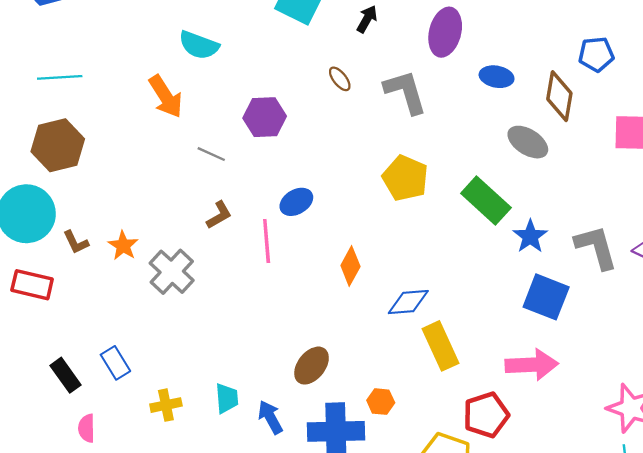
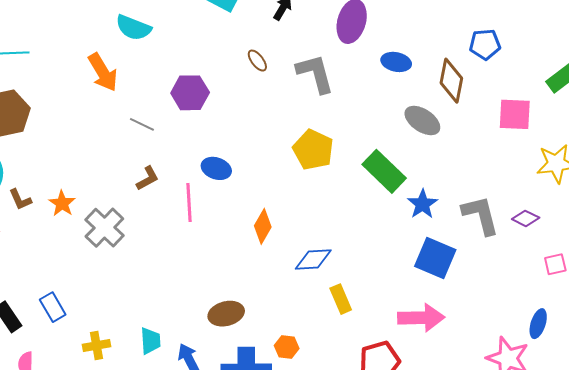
blue ellipse: (296, 202) -> (216, 168), turned 48
yellow rectangle: (440, 346) -> (341, 299), size x0.7
brown ellipse: (312, 366) -> (226, 314), turned 36

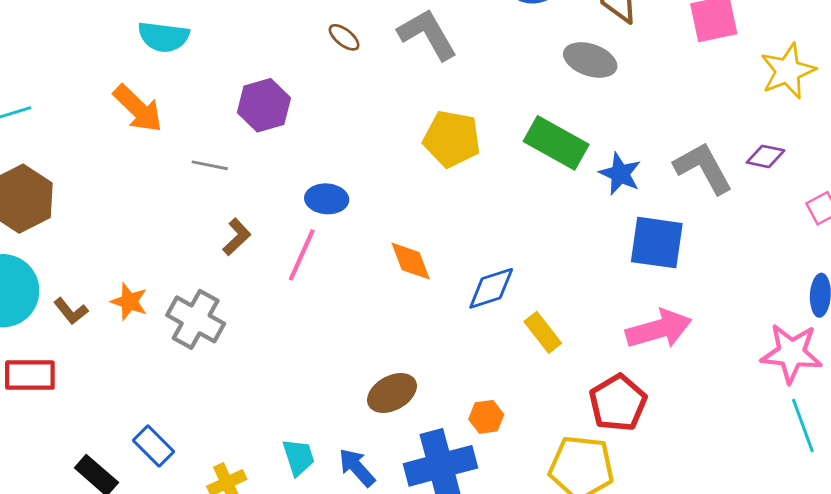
pink line: (189, 202) -> (302, 255), turned 42
orange diamond: (263, 226) -> (411, 261), turned -36

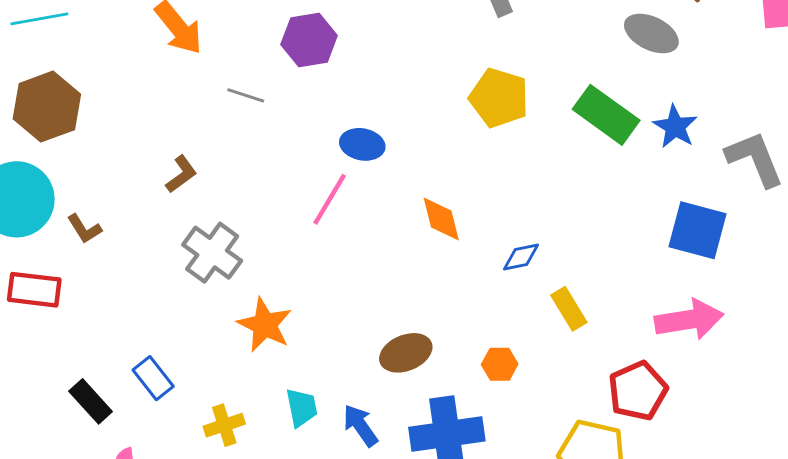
blue star: (620, 174) -> (675, 127), moved
brown L-shape: (237, 237) -> (181, 174), moved
blue diamond: (491, 288) -> (521, 257), size x0.7
orange star: (129, 302) -> (265, 325), moved, size x1.4
orange hexagon: (486, 417) -> (500, 364), moved

